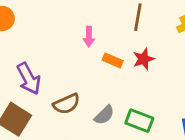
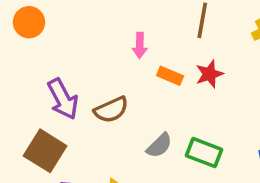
brown semicircle: (67, 104) -> (111, 110), moved

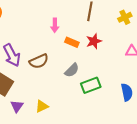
gray semicircle: (159, 145) -> (72, 70), moved
green rectangle: (204, 153) -> (91, 85), turned -42

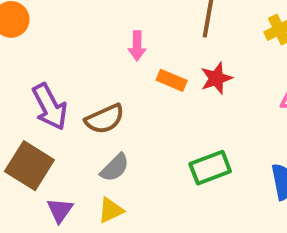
gray semicircle: (72, 70) -> (115, 168), moved

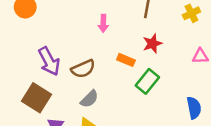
orange rectangle: (172, 80) -> (126, 60), moved
green rectangle: (210, 168) -> (147, 81), moved, turned -30

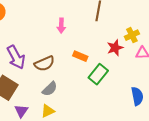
yellow cross: (191, 13) -> (132, 35), moved
red star: (152, 44) -> (115, 48), moved

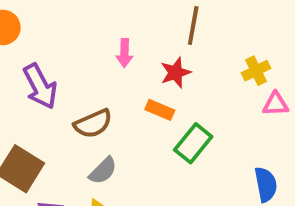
red star: (115, 48) -> (176, 73), moved
purple arrow: (16, 57) -> (40, 86), moved

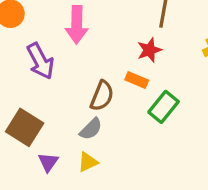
pink arrow: (125, 53) -> (77, 25), moved, size x1.6
brown semicircle: (93, 124) -> (102, 96), moved, turned -44

